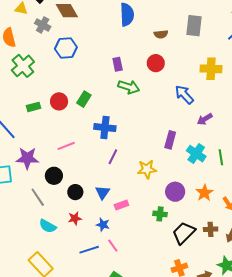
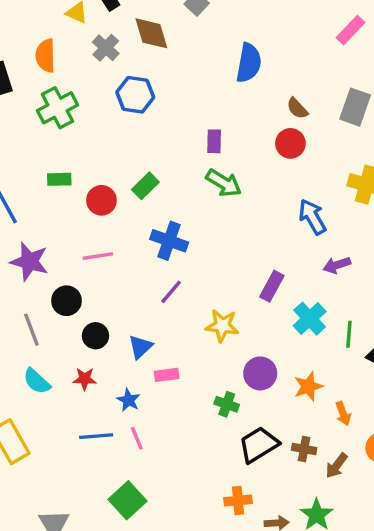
brown semicircle: (161, 34) -> (297, 108), turned 40
red circle: (156, 63) -> (290, 143), moved
red circle: (59, 101) -> (101, 200), moved

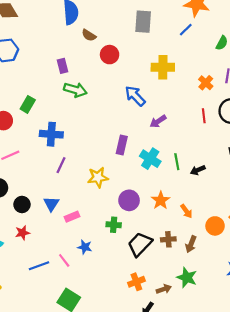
brown semicircle: (297, 108) -> (89, 35), moved
blue star: (128, 400) -> (85, 247), moved

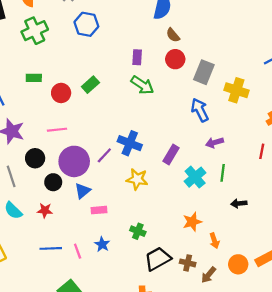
gray rectangle: (143, 22) -> (204, 72), moved
red circle: (110, 55) -> (175, 59), moved
blue cross: (51, 134) -> (130, 143), moved
green line: (177, 162) -> (223, 173), moved
purple circle: (129, 200) -> (74, 161), moved, size x1.4

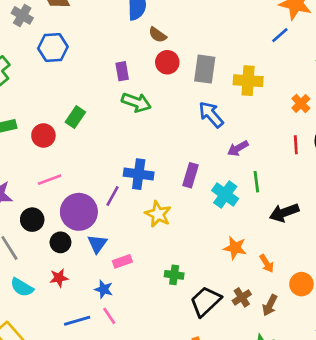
yellow star: (137, 179) -> (158, 214), turned 30
black arrow: (239, 203) -> (284, 213), size x1.5
orange star: (192, 222) -> (235, 248), turned -30
blue star: (102, 244) -> (104, 289), moved
brown cross: (188, 263) -> (242, 297), turned -32

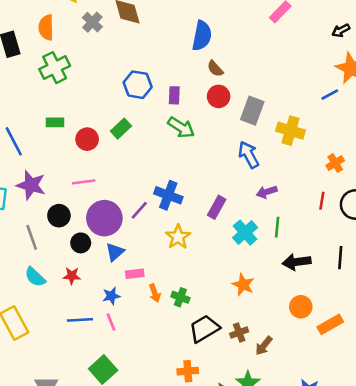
blue hexagon: (53, 47) -> (138, 85), moved
orange arrow: (267, 263) -> (155, 293), moved
orange circle: (301, 284) -> (301, 307), moved
blue star: (104, 289) -> (111, 296), turned 30

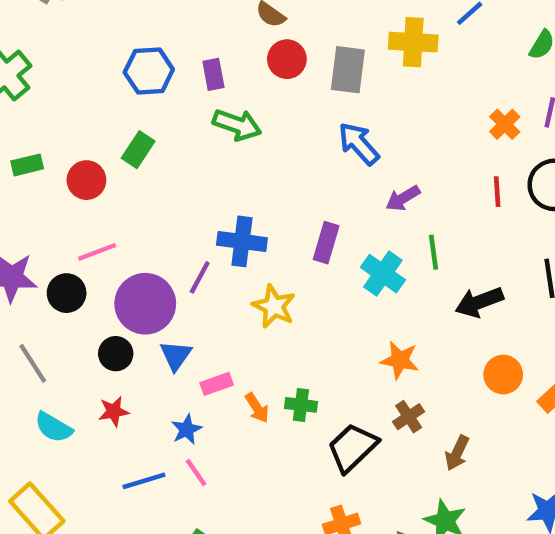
yellow cross: (291, 131) -> (413, 42), moved
black circle: (59, 216) -> (67, 293), moved
brown cross: (239, 333) -> (409, 417), moved

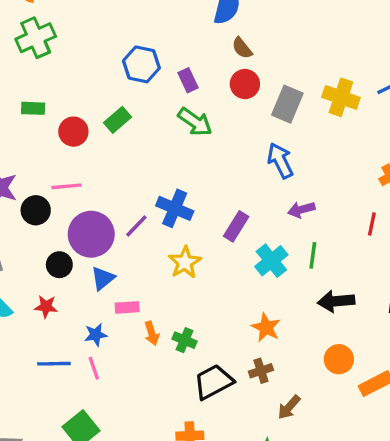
purple rectangle: (213, 74) -> (188, 80), turned -30

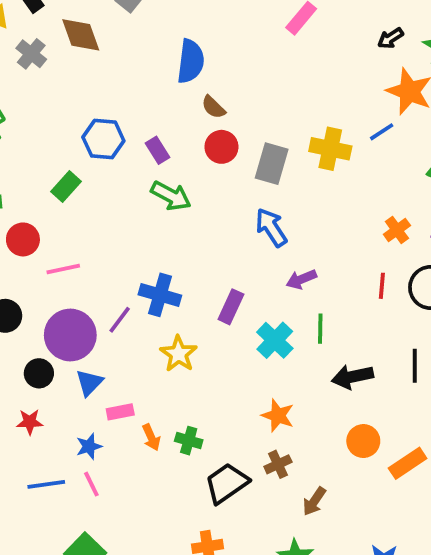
green rectangle: (118, 120) -> (66, 186), moved
red circle: (73, 132) -> (23, 239), moved
pink line: (67, 186) -> (63, 269), moved

